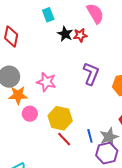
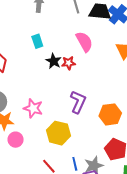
yellow hexagon: (60, 118) -> (58, 133), moved

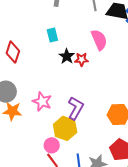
purple L-shape: (78, 102) -> (76, 108), moved
pink circle: (16, 140) -> (52, 145), moved

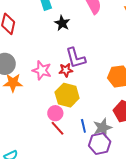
red star: (82, 59) -> (66, 70), moved
purple L-shape: (76, 108) -> (76, 58), moved, turned 140

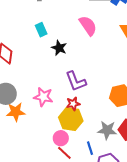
red star: (66, 70) -> (73, 104), moved
gray star: (102, 128) -> (107, 130), moved, turned 30

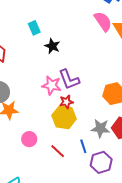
pink semicircle: (88, 26) -> (103, 21), moved
pink star: (43, 97) -> (52, 85), moved
pink circle: (61, 138) -> (29, 139), moved

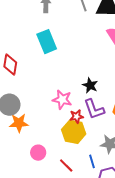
cyan rectangle: (34, 28) -> (47, 42), size x1.6
black star: (52, 46) -> (90, 85), moved
purple L-shape: (69, 79) -> (94, 109), moved

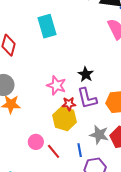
pink circle: (38, 153) -> (36, 142), moved

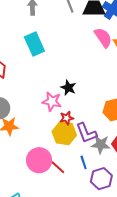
black star: (86, 74) -> (68, 88), moved
purple L-shape: (87, 98) -> (86, 133), moved
pink circle: (36, 142) -> (39, 160), size x1.6

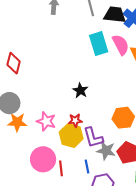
cyan rectangle: (34, 44) -> (99, 44), moved
pink star: (52, 102) -> (46, 121), moved
red line: (58, 167) -> (61, 168), turned 35

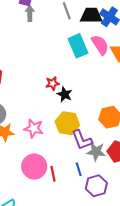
red star: (75, 120) -> (52, 83), moved
yellow hexagon: (71, 135) -> (67, 123), moved

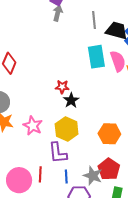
purple L-shape: (82, 140) -> (58, 153), moved
gray star: (96, 152) -> (93, 176), moved
pink circle: (34, 167) -> (19, 180), moved

